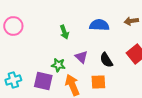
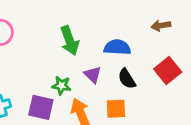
blue semicircle: (99, 25) -> (117, 47), moved
green arrow: (64, 32) -> (70, 41), size x1.5

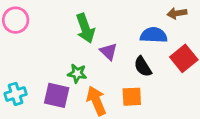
blue semicircle: (117, 47) -> (154, 35), moved
purple triangle: (93, 75) -> (109, 52), moved

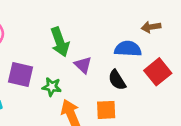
purple square: (57, 95) -> (20, 75), moved

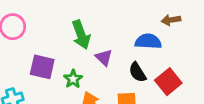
red square: (158, 72) -> (168, 82), moved
green star: (52, 87) -> (73, 79), turned 30

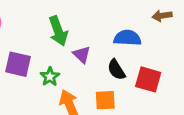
brown arrow: (171, 20) -> (162, 16), moved
red square: (168, 82) -> (148, 79), turned -35

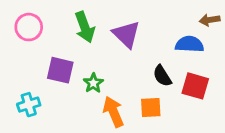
green arrow: (58, 31) -> (85, 27), moved
blue semicircle: (127, 38) -> (190, 44), moved
purple triangle: (82, 54) -> (126, 34), moved, size x1.5

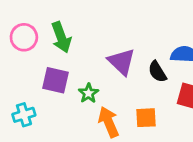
green arrow: (85, 27) -> (61, 37), moved
purple triangle: (126, 34) -> (122, 62), moved
black semicircle: (162, 76) -> (157, 72), moved

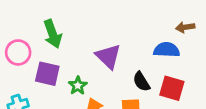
pink circle: (24, 37) -> (18, 52), moved
black semicircle: (157, 72) -> (141, 82), moved

